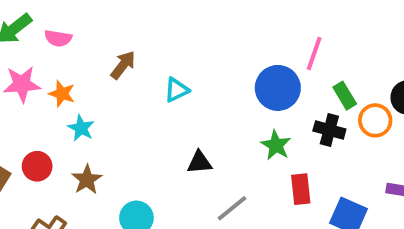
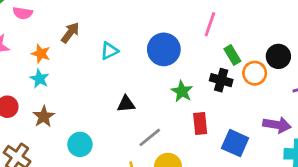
blue circle: (278, 88) -> (164, 49), moved
orange star: (62, 94) -> (41, 54), moved

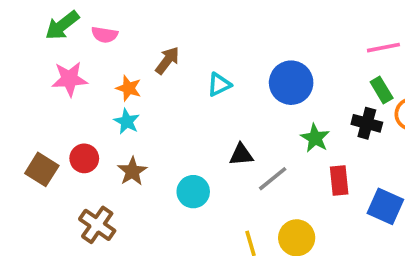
pink line: (210, 24) -> (383, 48), moved, turned 60
gray line: (150, 137) -> (273, 179), moved
cyan circle: (80, 144) -> (193, 192), moved

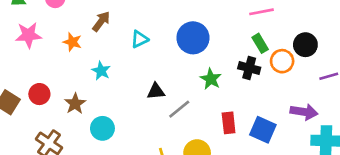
cyan star: (127, 121) -> (101, 71), moved
red rectangle: (339, 181) -> (229, 123), moved
cyan circle: (193, 192) -> (102, 128), moved

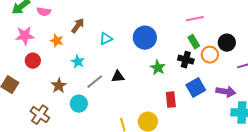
red circle: (39, 94) -> (33, 61), moved
gray line: (179, 109) -> (95, 82), moved
blue square: (263, 130) -> (196, 88), moved, turned 36

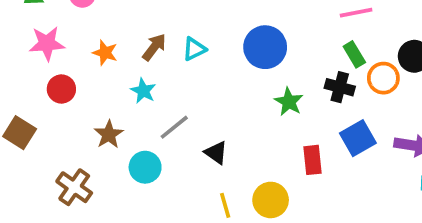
brown arrow: (78, 26) -> (154, 47), moved
black triangle: (118, 77) -> (216, 153), moved, turned 40

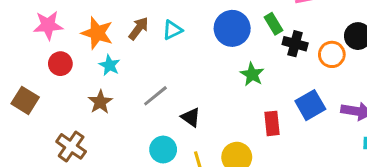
orange star: (105, 53) -> (97, 33), size x1.5
green rectangle: (354, 54) -> (274, 24), moved
black cross: (340, 87) -> (295, 44), moved
cyan star: (143, 91) -> (109, 65), moved
cyan circle: (145, 167) -> (163, 150), moved

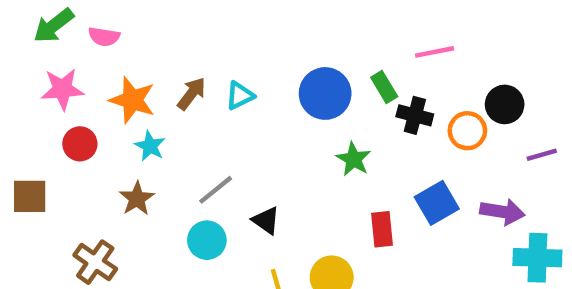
brown square: (25, 100) -> (30, 196), turned -32
cyan circle: (163, 150) -> (207, 240), moved

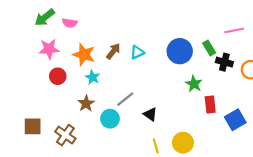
brown square: (30, 196) -> (33, 126), moved
blue square: (437, 203) -> (235, 120), moved
red rectangle: (382, 229) -> (210, 105), moved
cyan circle: (207, 240) -> (110, 119), moved

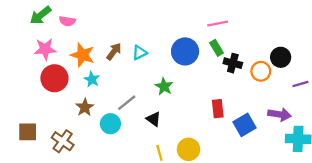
pink line: (234, 30) -> (218, 23), moved
red circle: (58, 76) -> (54, 78), size x1.5
green star: (194, 84) -> (164, 86), moved

